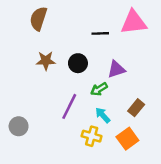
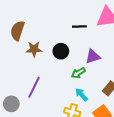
brown semicircle: (38, 19) -> (17, 31), moved
purple line: (69, 106) -> (34, 87), moved

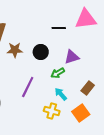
purple line: (34, 87) -> (28, 87), moved

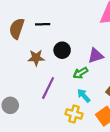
black line: (59, 28) -> (43, 24), moved
brown star: (15, 50) -> (36, 58), moved

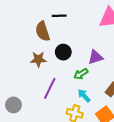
black line: (43, 24) -> (59, 16), moved
brown semicircle: (17, 29) -> (43, 31), moved, turned -36

